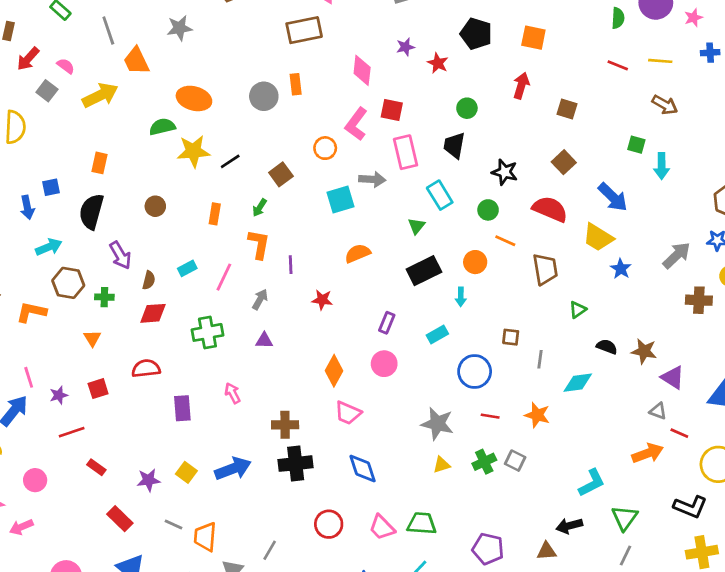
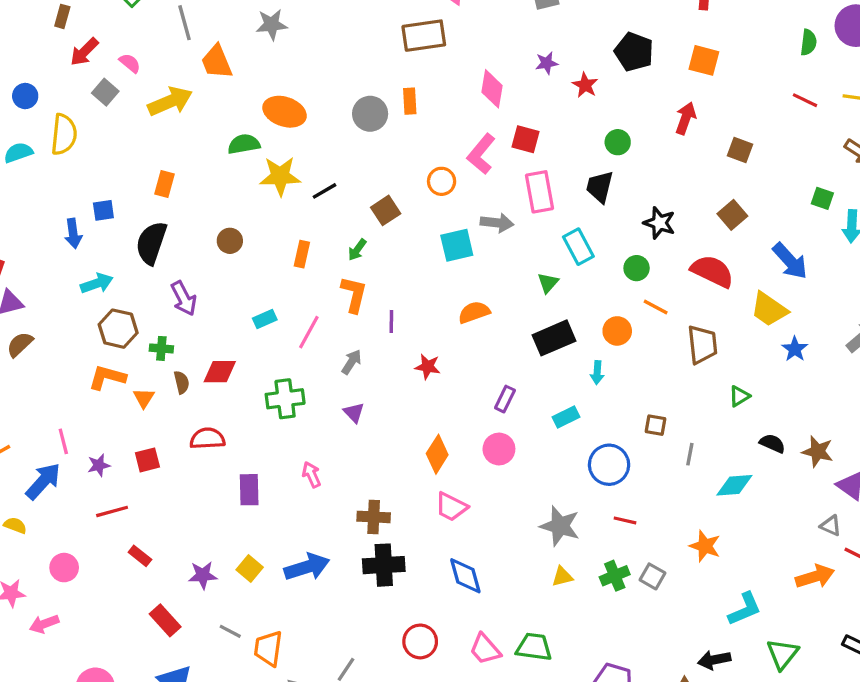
brown semicircle: (149, 280) -> (181, 382), moved, turned -30
orange L-shape: (31, 312) -> (107, 377), moved
purple triangle: (264, 341) -> (354, 413), turned 42
orange star: (537, 415) -> (705, 546), moved

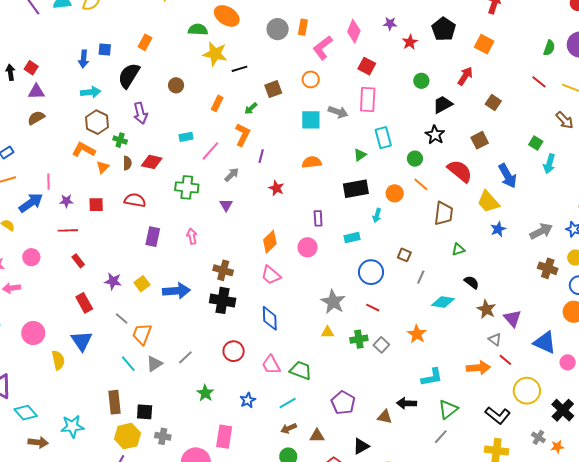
pink L-shape: (481, 154) -> (323, 48), moved
black trapezoid: (600, 187) -> (443, 105), moved, turned 35
purple rectangle: (505, 399) -> (318, 218), turned -42
brown star: (818, 452) -> (486, 309), moved

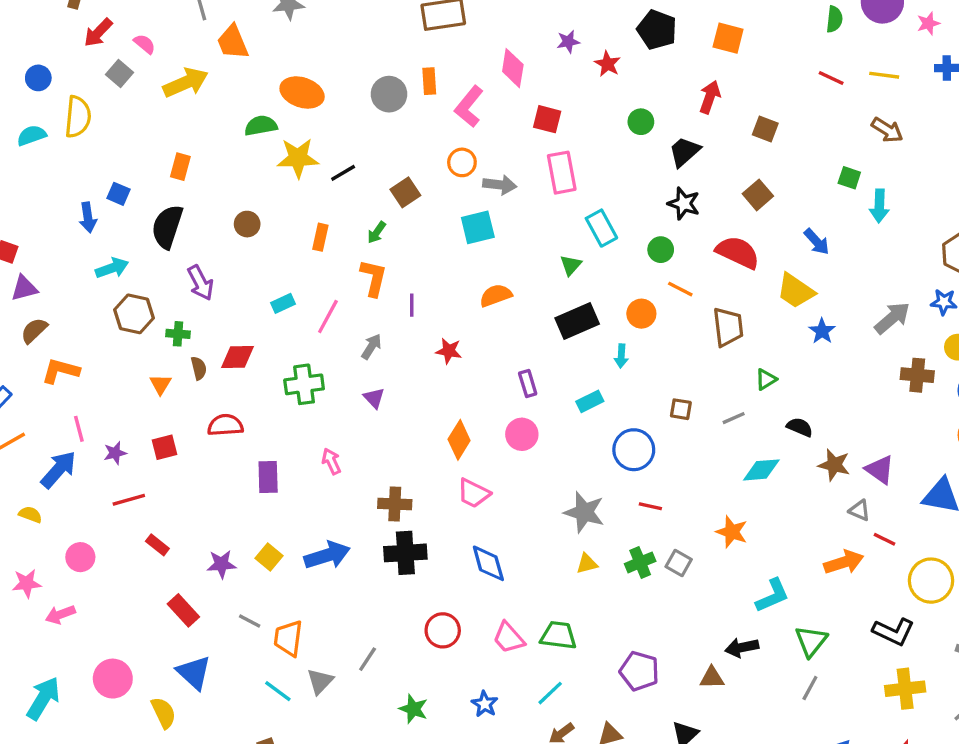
blue square: (105, 50) -> (118, 194), turned 32
gray arrow: (338, 112) -> (500, 185), moved
orange L-shape: (84, 150) -> (60, 371), moved
blue arrow: (508, 176) -> (817, 242), size x0.7
gray line: (421, 277) -> (734, 418), moved, turned 56

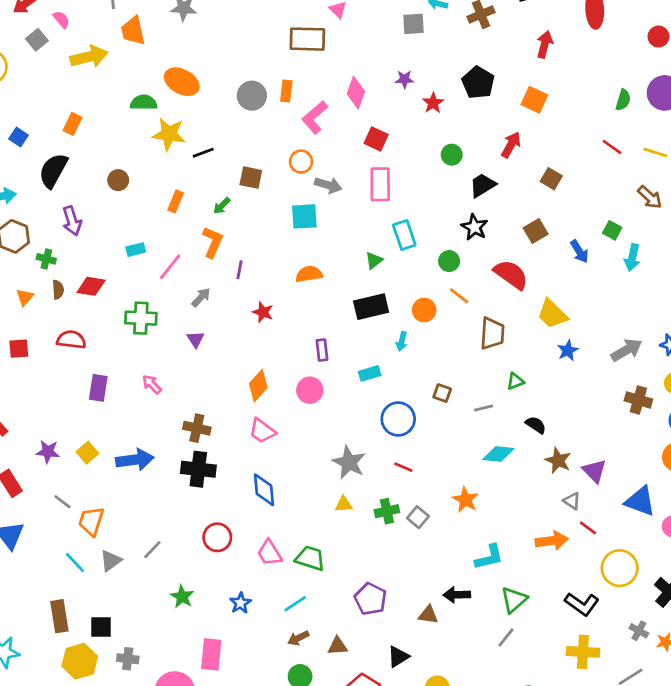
brown square: (405, 192) -> (251, 178), turned 35
blue arrow: (817, 242) -> (579, 251), moved
pink arrow: (331, 461) -> (152, 384), turned -30

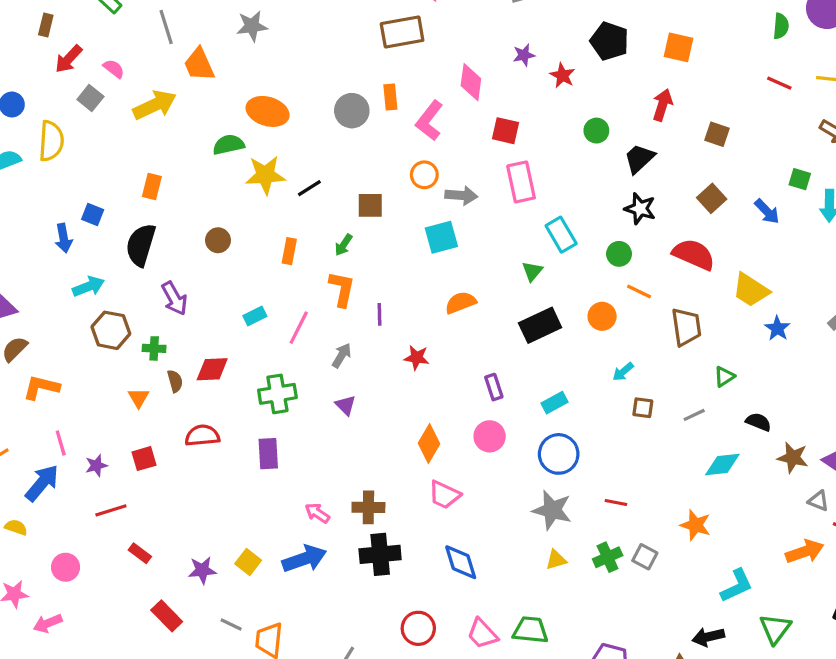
cyan arrow: (402, 341) -> (623, 372), moved, turned 48
pink arrow: (152, 384) -> (317, 513), moved
purple rectangle: (98, 388) -> (268, 454), moved
blue circle: (398, 419) -> (559, 454), moved

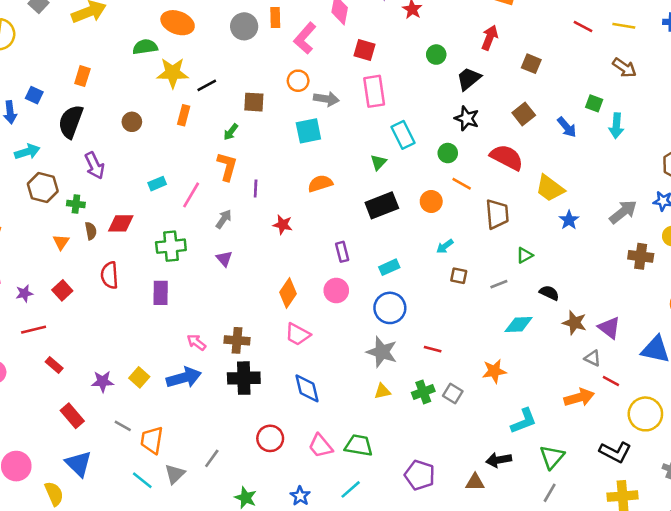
orange rectangle: (289, 251) -> (184, 115), moved
red semicircle: (202, 436) -> (110, 275), turned -92
red square: (144, 459) -> (62, 290), turned -30
orange star: (695, 525) -> (494, 371), turned -30

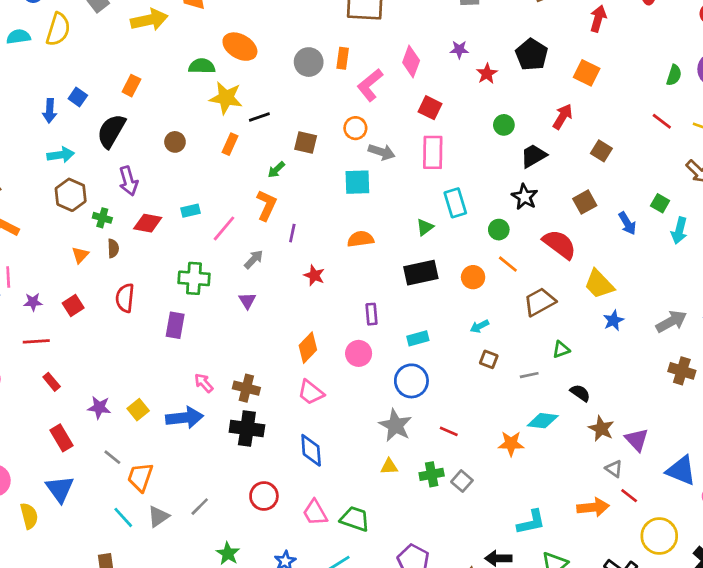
brown trapezoid: (497, 214) -> (540, 302), turned -124
red diamond: (121, 223) -> (148, 223), moved
orange star: (494, 371) -> (511, 444), moved

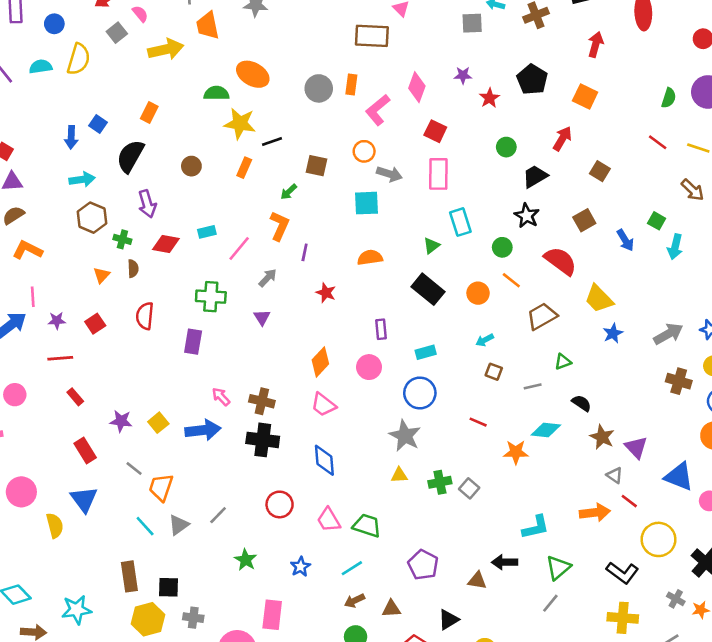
black rectangle: (421, 273) -> (428, 289), turned 52
red line: (449, 431) -> (478, 422), moved

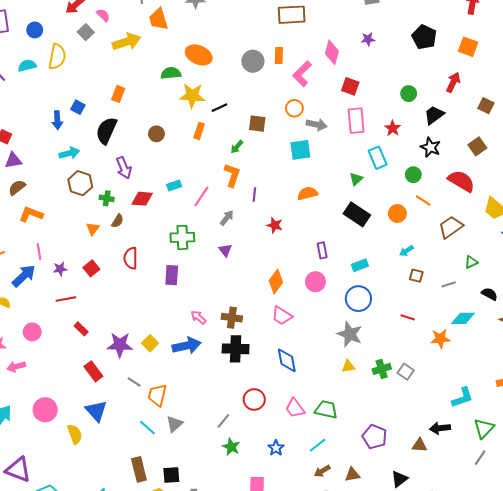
red star: (489, 98) -> (393, 128), moved
brown semicircle: (133, 269) -> (118, 221), turned 40
purple star: (121, 421) -> (120, 345), size x1.4
gray line: (218, 515) -> (223, 421), moved

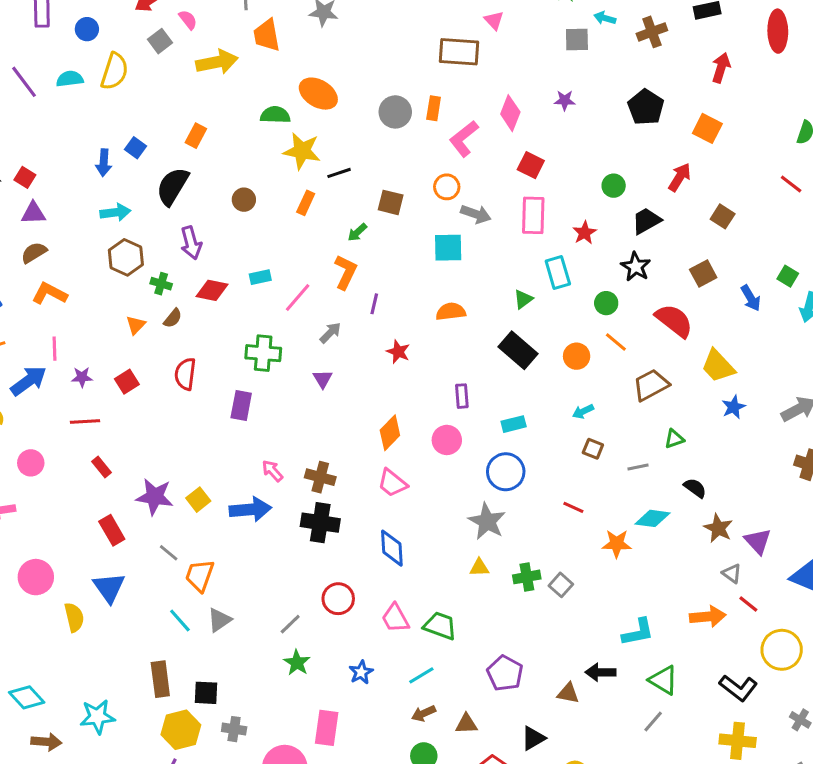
green triangle: (484, 428) -> (663, 680), turned -50

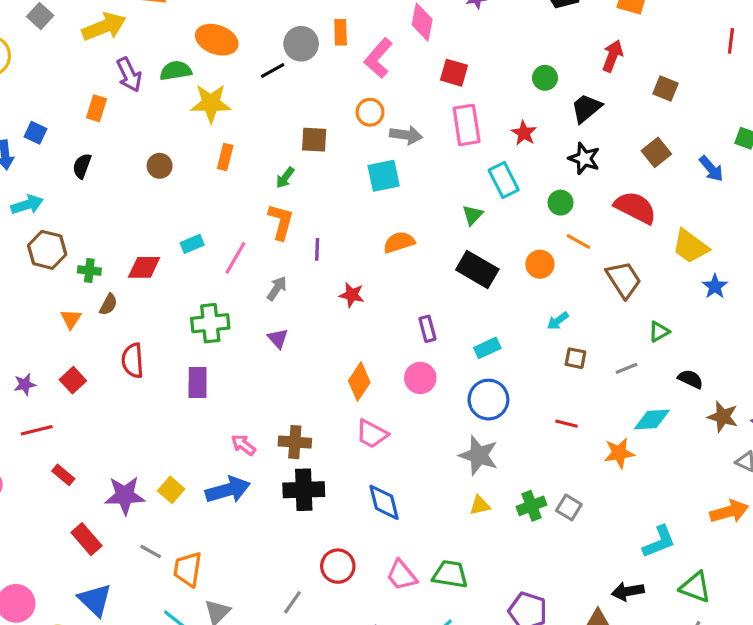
black line: (339, 173) -> (273, 70), moved
red line: (791, 184) -> (731, 41), turned 70
black semicircle: (173, 186) -> (82, 166), size x0.6
purple arrow: (191, 243) -> (129, 75), moved
brown trapezoid: (651, 385) -> (624, 280), turned 96

